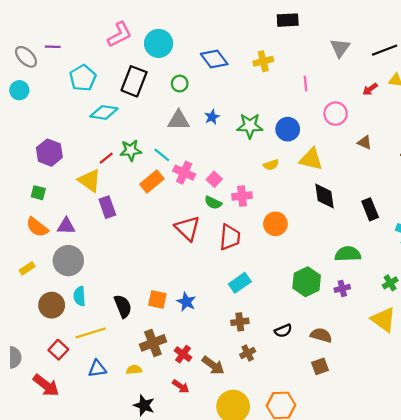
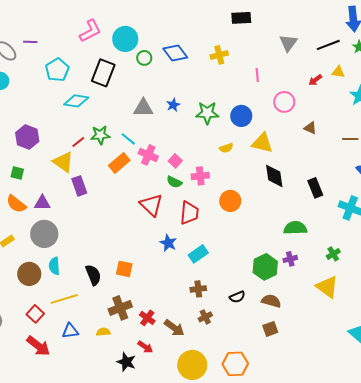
green circle: (180, 84) -> (144, 58), moved
green hexagon: (307, 282) -> (265, 267), moved
blue star: (186, 302) -> (168, 243), moved
red arrow: (46, 385) -> (38, 346), moved
black star: (144, 405) -> (126, 362), moved

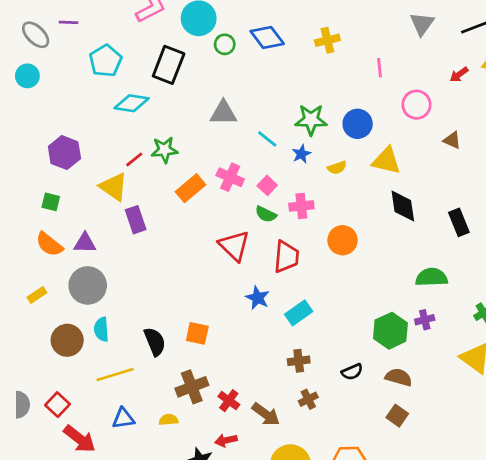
blue star: (173, 105) -> (301, 154), moved
cyan line: (128, 139) -> (267, 139), moved
red square: (35, 314) -> (58, 405), moved
brown square: (270, 329) -> (397, 416), turned -35
red arrow: (145, 347) -> (226, 440), turned 133

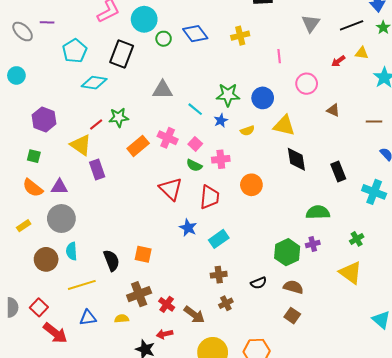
cyan circle: (27, 76) -> (16, 75), moved

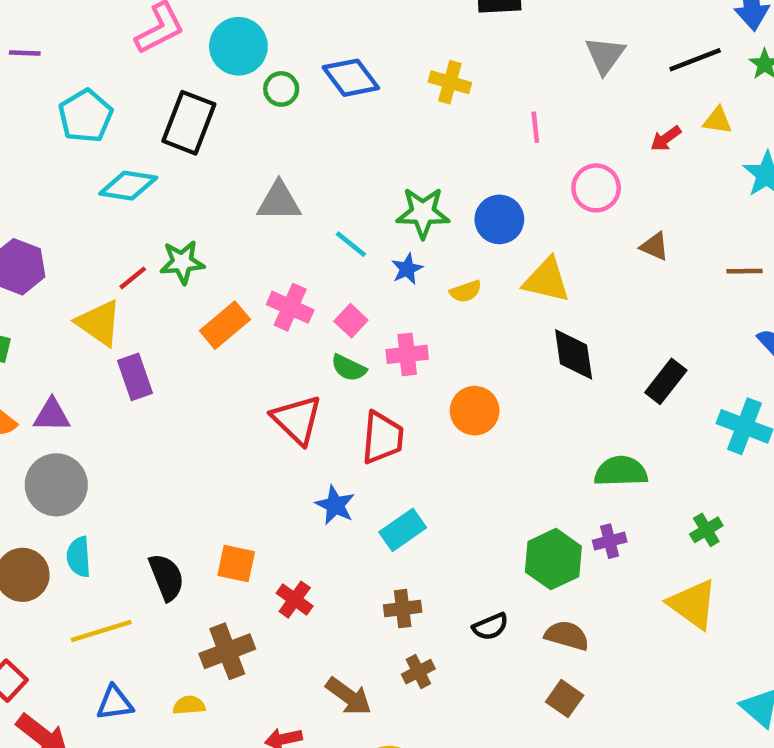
yellow cross: (240, 36) -> (450, 82), turned 30
black rectangle: (338, 172) -> (666, 381), turned 60
red cross: (167, 304) -> (295, 600), moved

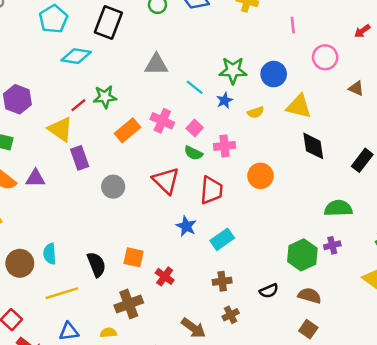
gray circle: (56, 485) -> (113, 187), moved, size x0.7

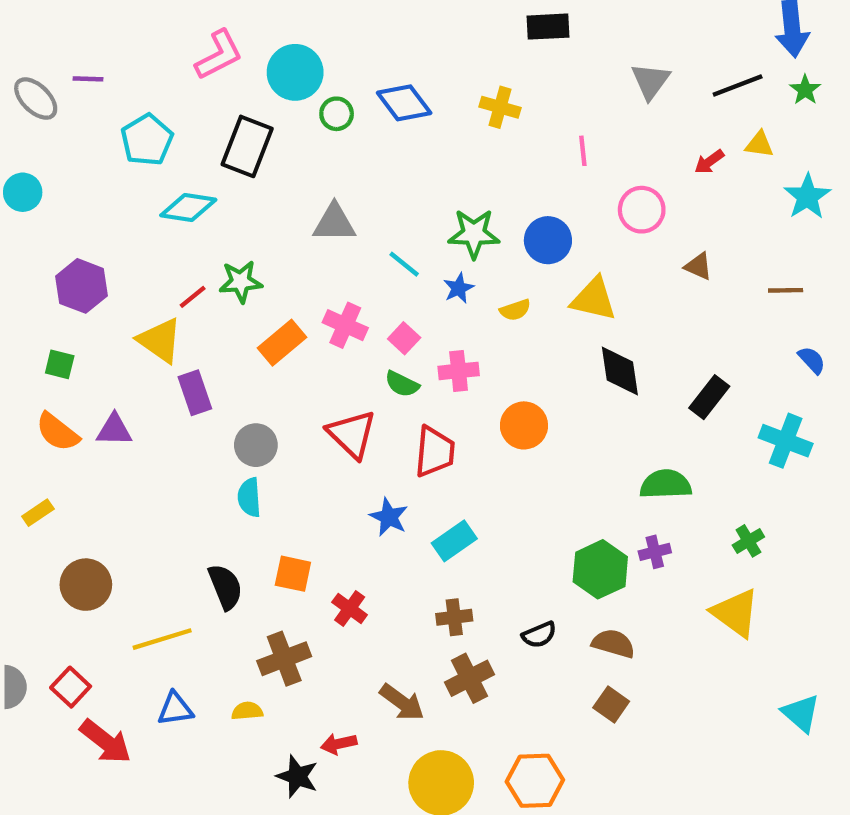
cyan semicircle: (50, 254) -> (249, 497), moved
brown cross: (231, 315) -> (469, 678), size x1.5

